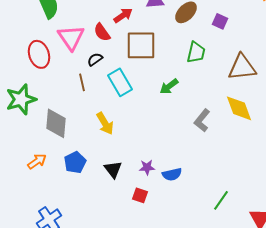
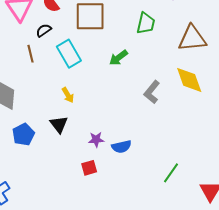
yellow arrow: (105, 123) -> (68, 95), moved, size x0.7
black triangle: (113, 169) -> (59, 124), moved
red square: (140, 195) -> (89, 168), turned -35

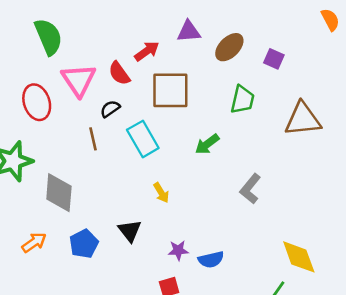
yellow diamond: (189, 80) -> (299, 257), moved
yellow arrow: (68, 95) -> (161, 193), moved

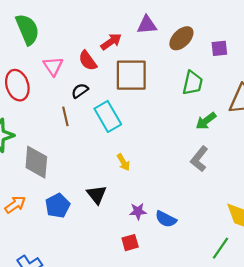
purple square: (274, 59) -> (219, 48), turned -30
pink triangle: (79, 80) -> (53, 66), size x0.7
green arrow: (207, 144) -> (206, 121), moved
blue semicircle: (211, 260) -> (166, 219), turned 40

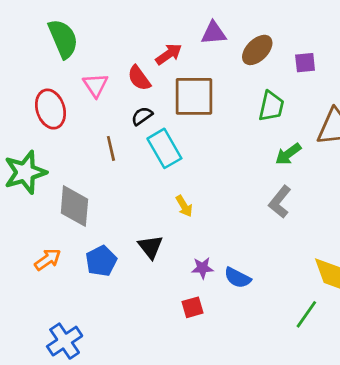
black semicircle: (80, 91) -> (142, 116), moved

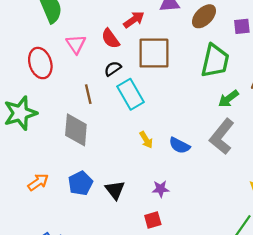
green trapezoid: (271, 106) -> (215, 61), size x1.4
gray L-shape: (280, 202) -> (222, 137), size x1.4
gray diamond: (74, 206) -> (76, 130), moved
black triangle: (150, 247) -> (115, 190), moved
blue semicircle: (238, 278) -> (179, 145), moved

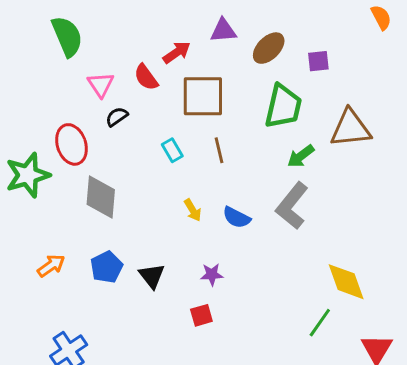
red ellipse: (40, 63) -> (72, 144), moved
black semicircle: (113, 69) -> (117, 117), moved
brown line: (88, 94) -> (219, 150), moved
cyan rectangle: (131, 94) -> (172, 150), size x0.6

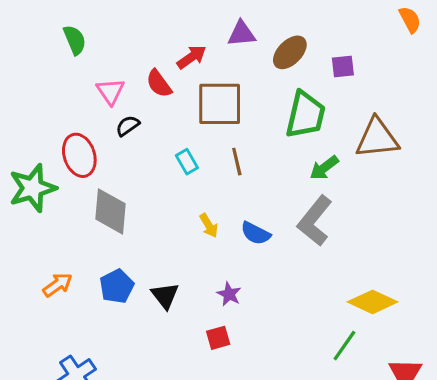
green semicircle: (67, 36) -> (75, 40), size x0.7
purple star: (212, 274) -> (229, 294), turned 30
yellow diamond: (346, 282) -> (373, 302), turned -45

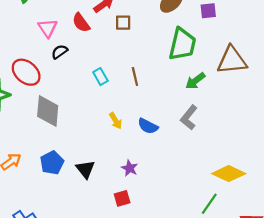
brown square: (220, 104) -> (123, 23), moved, size x0.5
red ellipse: (79, 155) -> (26, 72), turned -32
gray L-shape: (315, 221) -> (189, 117), size x0.7

